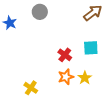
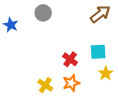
yellow star: (85, 78) -> (106, 73), moved
yellow cross: (31, 88) -> (45, 85), moved

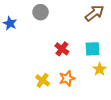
red cross: (70, 59) -> (62, 49), moved

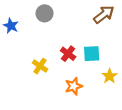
cyan square: (92, 49) -> (92, 54), moved
yellow cross: (43, 80) -> (40, 66), moved

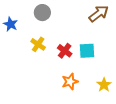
yellow cross: (40, 66) -> (38, 44), moved
yellow star: (109, 76) -> (104, 85), moved

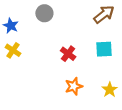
yellow cross: (38, 44) -> (13, 50), moved
cyan square: (87, 51) -> (104, 49), moved

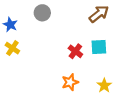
red cross: (68, 54) -> (75, 51), moved

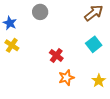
cyan square: (99, 47) -> (94, 44), turned -35
red cross: (75, 51) -> (56, 55), moved

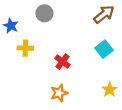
yellow cross: (12, 45) -> (25, 48), moved, turned -32
orange star: (66, 78) -> (59, 93), moved

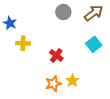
gray circle: (44, 13) -> (63, 12), moved
yellow star: (110, 90) -> (72, 81), moved

